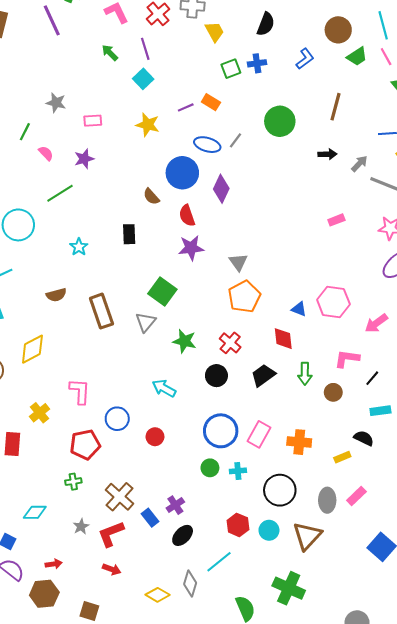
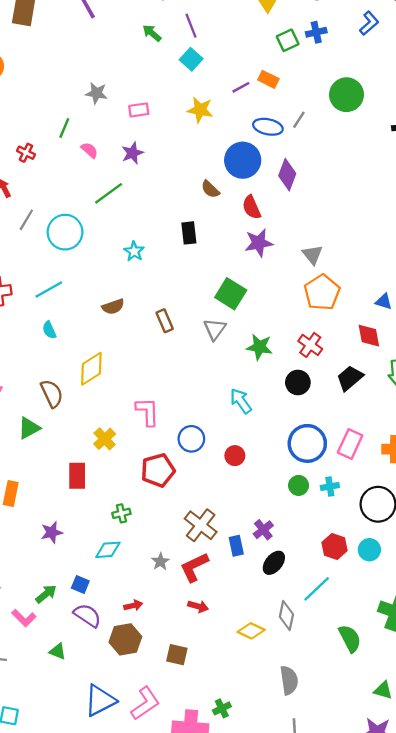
brown rectangle: (101, 311) -> (165, 321), size x0.6
cyan arrow: (164, 388) -> (241, 401), turned 30
green cross: (73, 482) -> (121, 513), moved
blue rectangle: (150, 518) -> (236, 546), turned 30

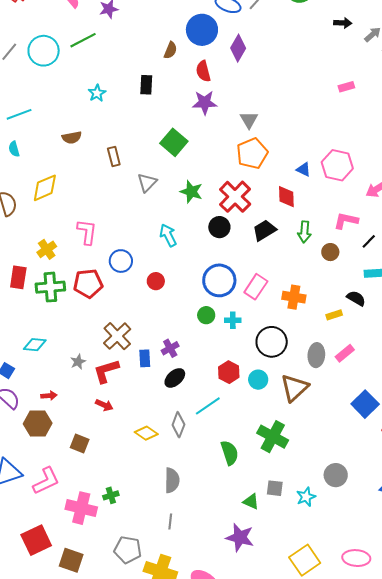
brown semicircle: (210, 189) -> (170, 50), turned -120
cyan circle: (65, 232) -> (44, 51), moved
gray triangle: (215, 329) -> (147, 182), moved
red cross: (310, 345) -> (235, 197), size x1.5
green cross: (121, 513) -> (50, 287), moved, size x1.8

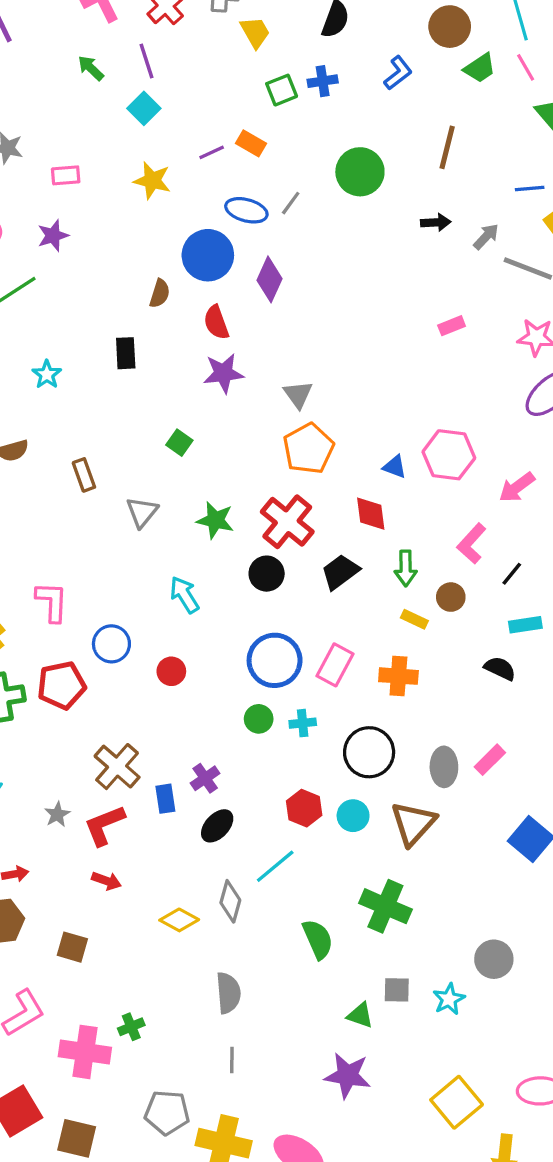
green square: (174, 142) -> (179, 443), size x0.6
pink L-shape: (346, 221) -> (472, 544), turned -55
yellow rectangle: (334, 315) -> (414, 619), moved, turned 49

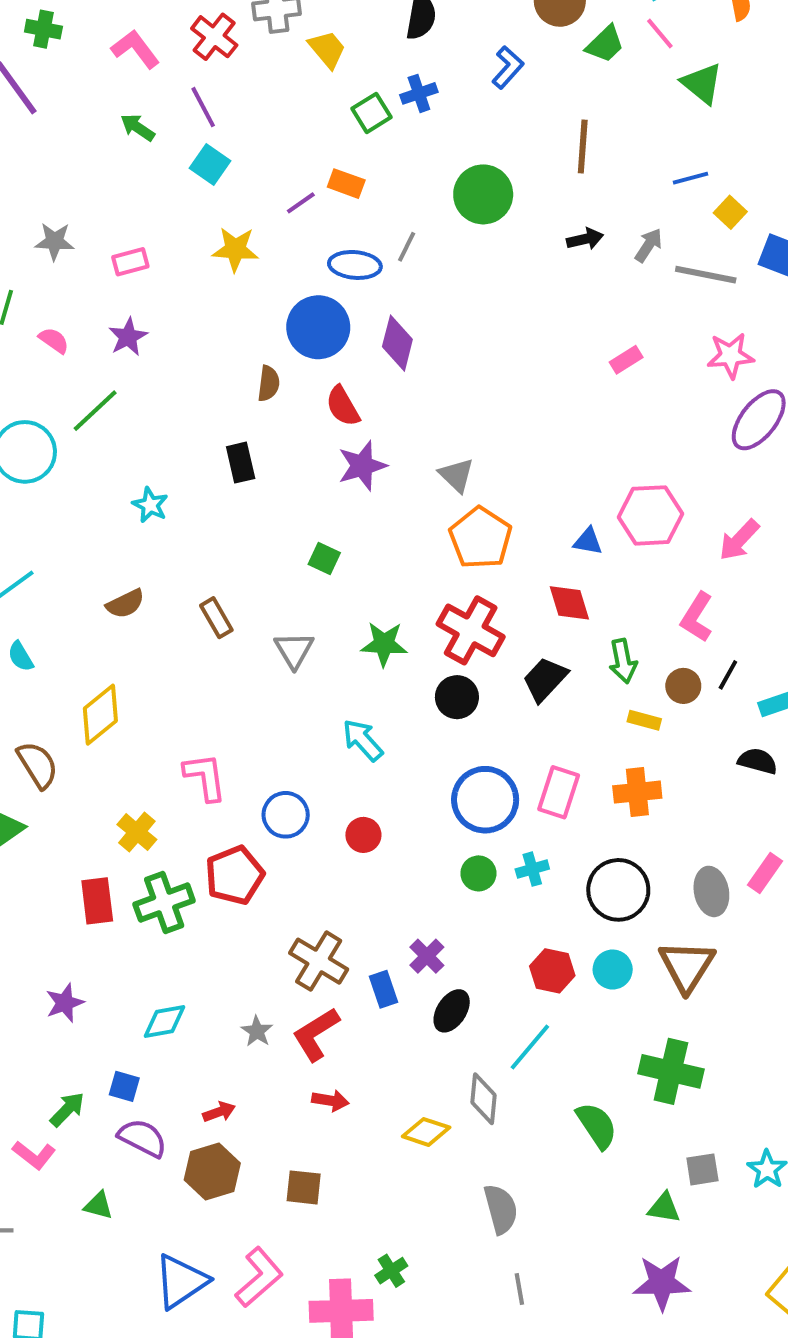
black line: (512, 574) -> (728, 675), moved

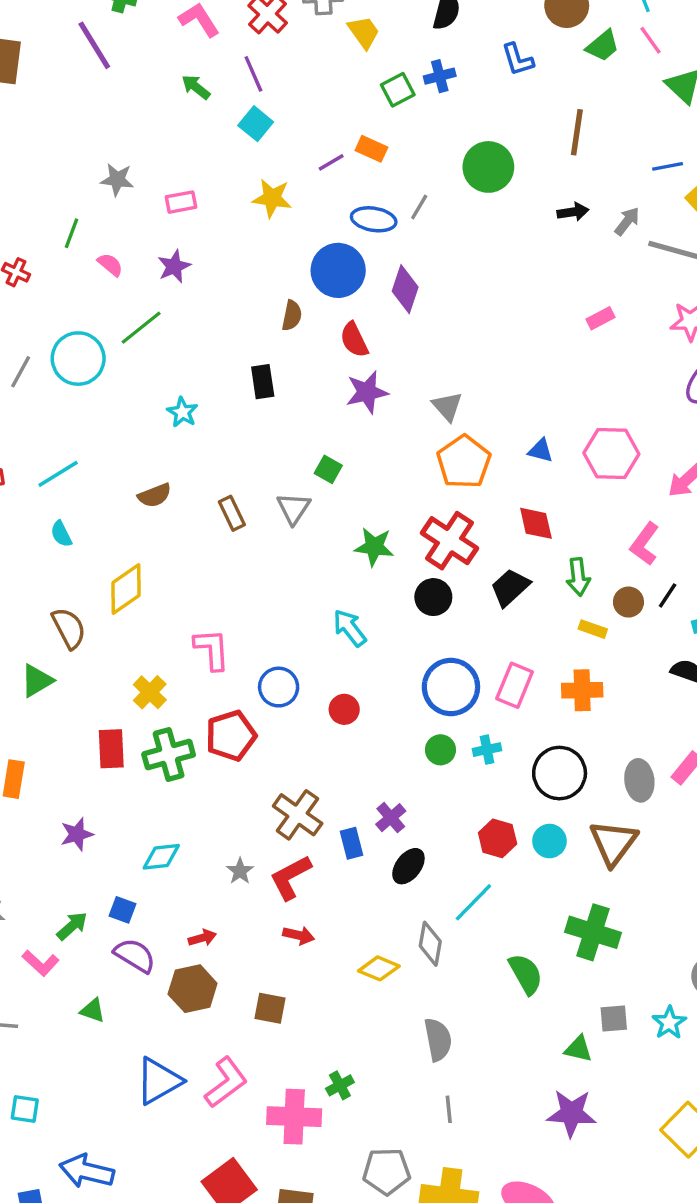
blue L-shape: (508, 67) -> (518, 60), turned 117
blue triangle: (588, 541) -> (540, 451), moved
gray triangle: (294, 650) -> (294, 508), moved

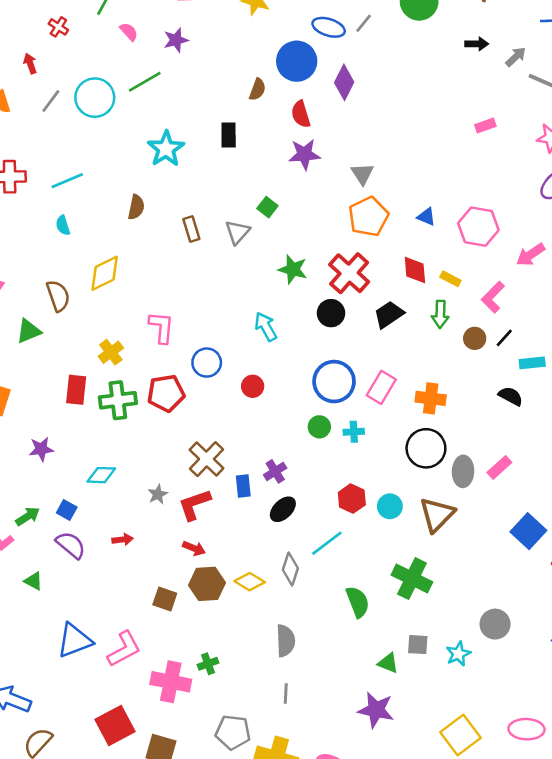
cyan star: (182, 412) -> (166, 149), size x1.6
brown semicircle: (155, 495) -> (136, 207), turned -65
yellow rectangle: (593, 629) -> (450, 279), moved
black circle: (560, 773) -> (426, 448), moved
brown hexagon: (193, 989) -> (207, 584), moved

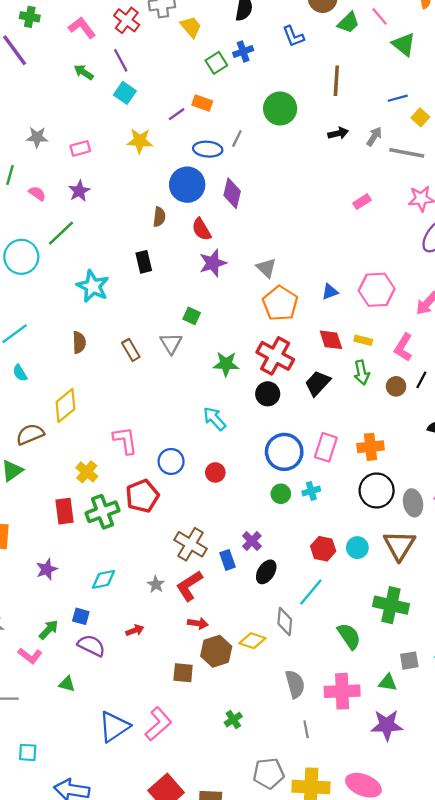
blue triangle: (426, 217) -> (330, 292), turned -30
brown semicircle: (58, 296) -> (30, 434), turned -80
pink cross: (171, 682) -> (342, 691), moved

